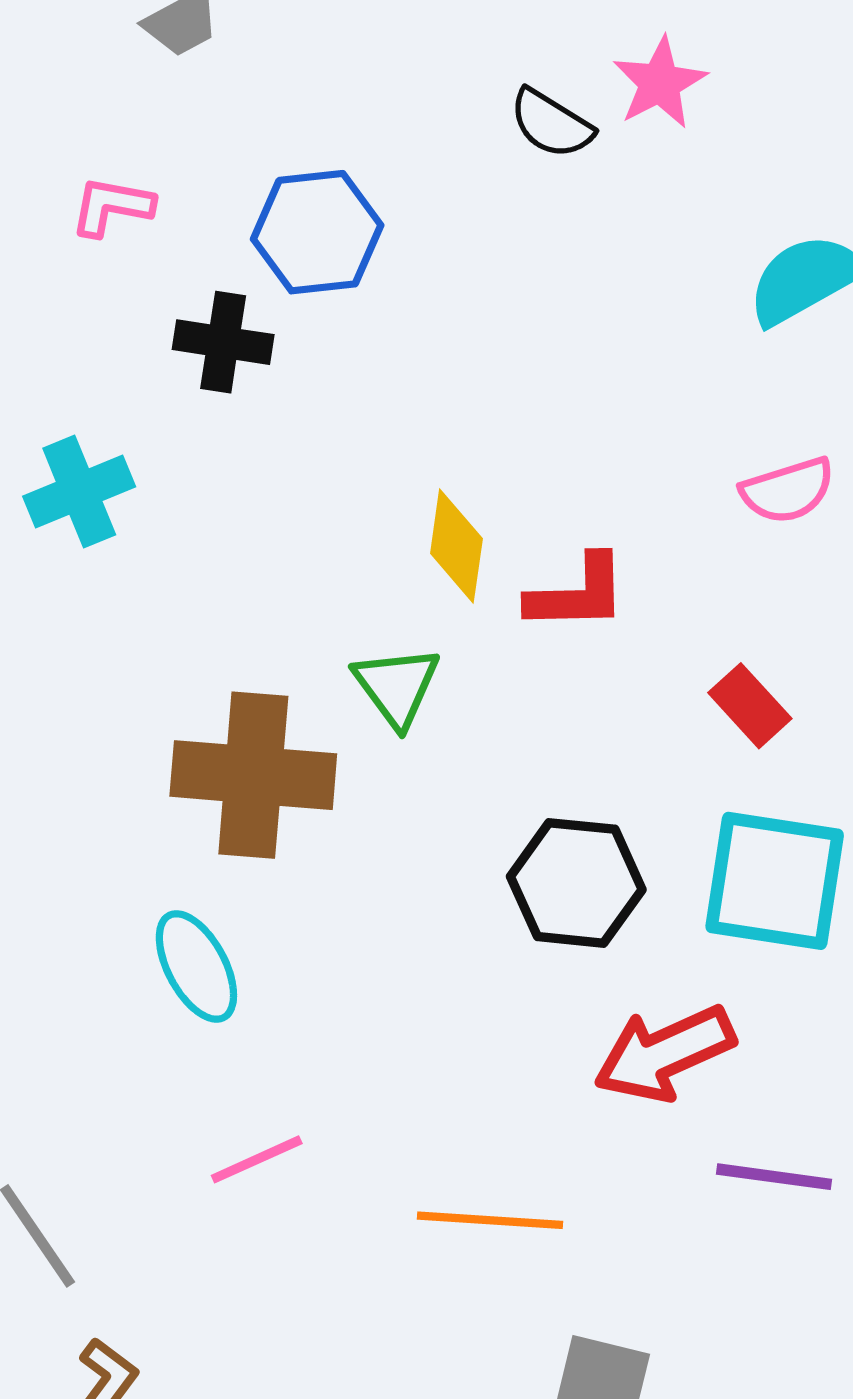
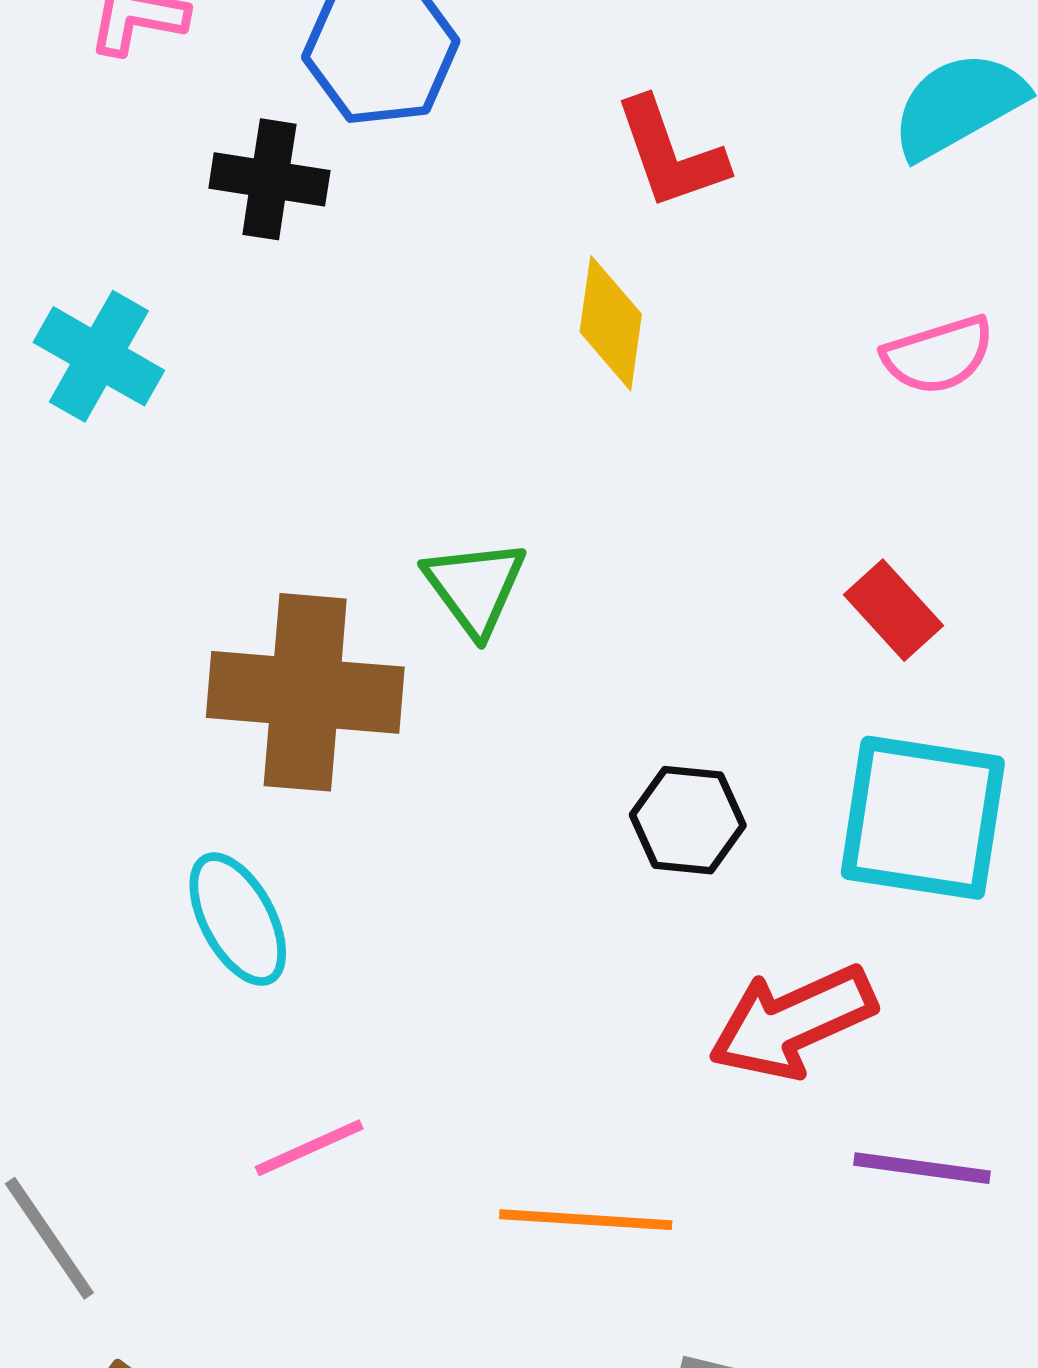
cyan cross: (79, 492) -> (99, 356), turned -38
yellow diamond: (456, 546) -> (611, 323), moved
red L-shape: (577, 593) -> (670, 154), moved, turned 72
black hexagon: (576, 883) -> (688, 820), size x0.7

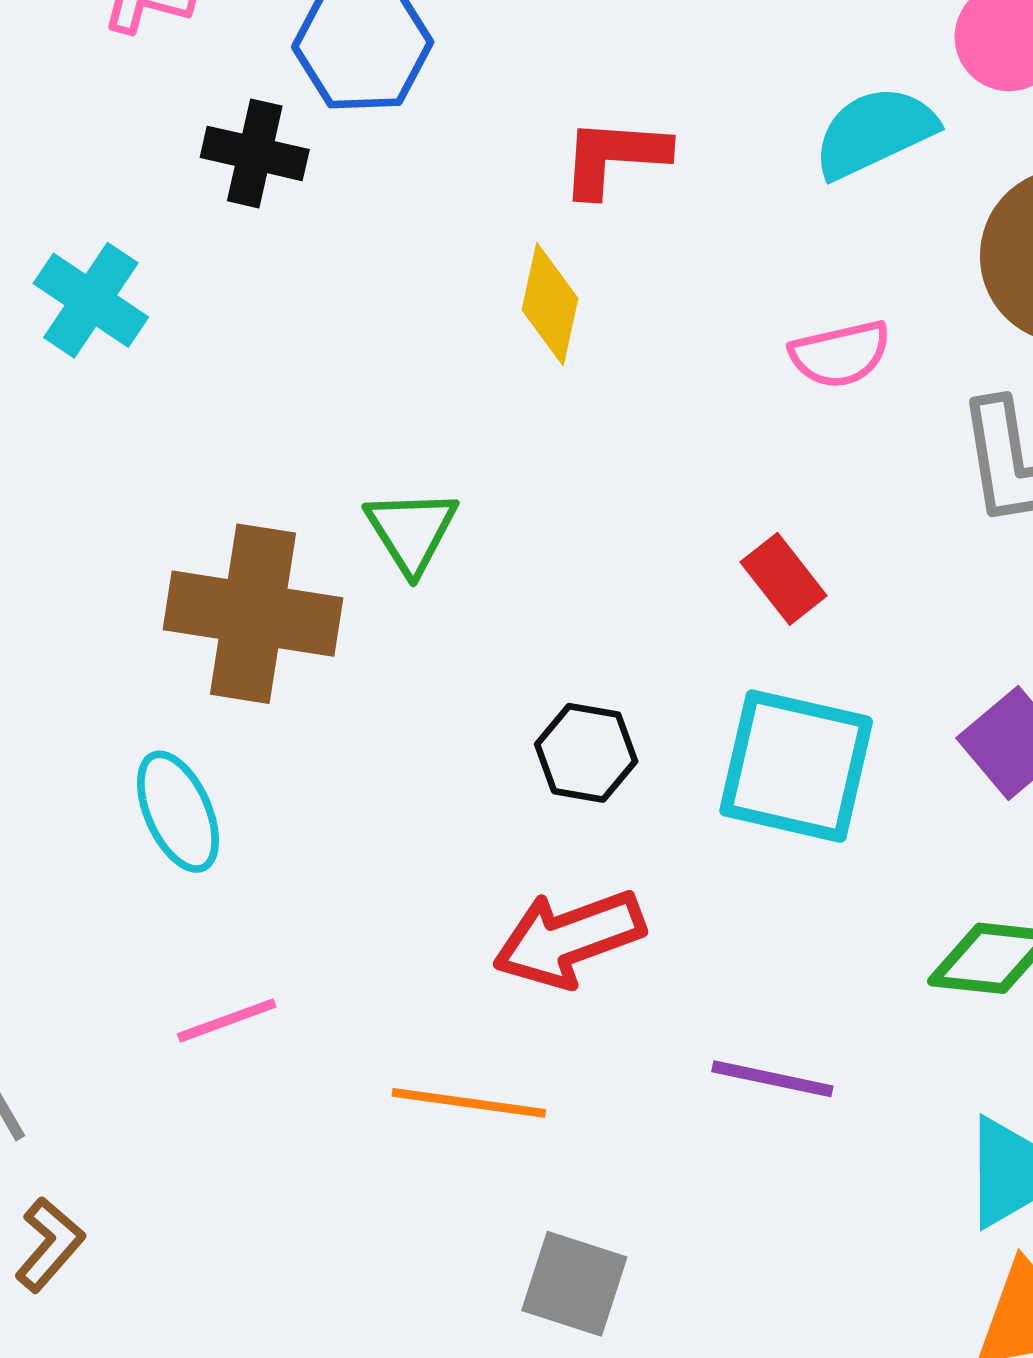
red L-shape: (670, 154) -> (614, 157), turned 109
red arrow: (792, 1022) -> (569, 938), moved

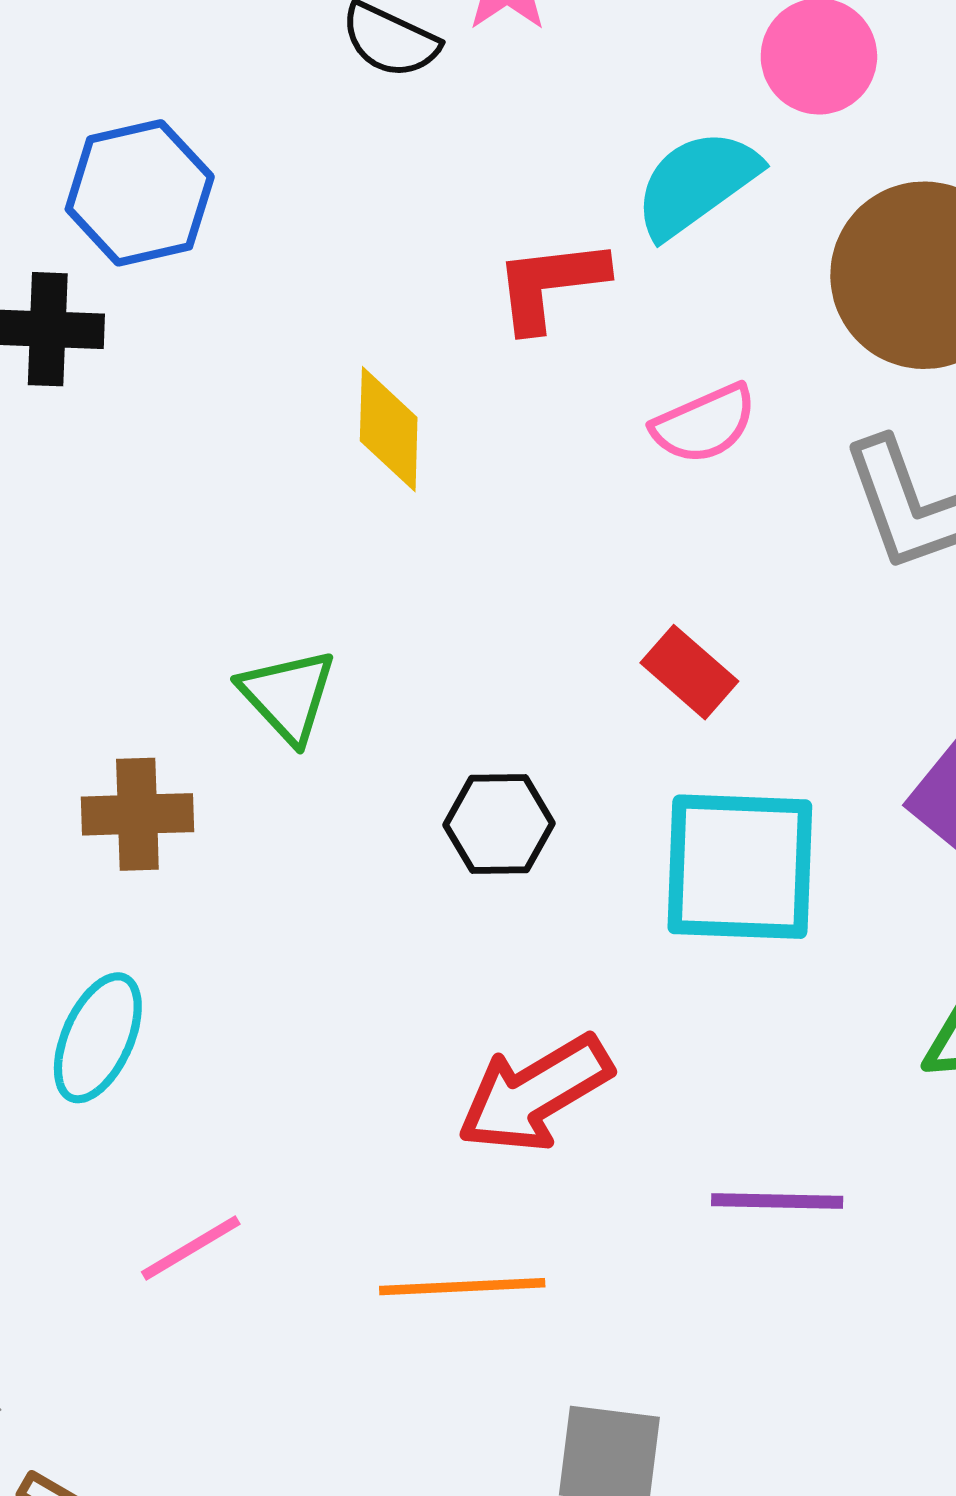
red L-shape: (614, 157) -> (550, 284), moved
brown cross: (253, 614) -> (137, 814), size x0.6
black hexagon: (586, 753) -> (499, 824), moved
cyan ellipse: (178, 812) -> (98, 1038), turned 59

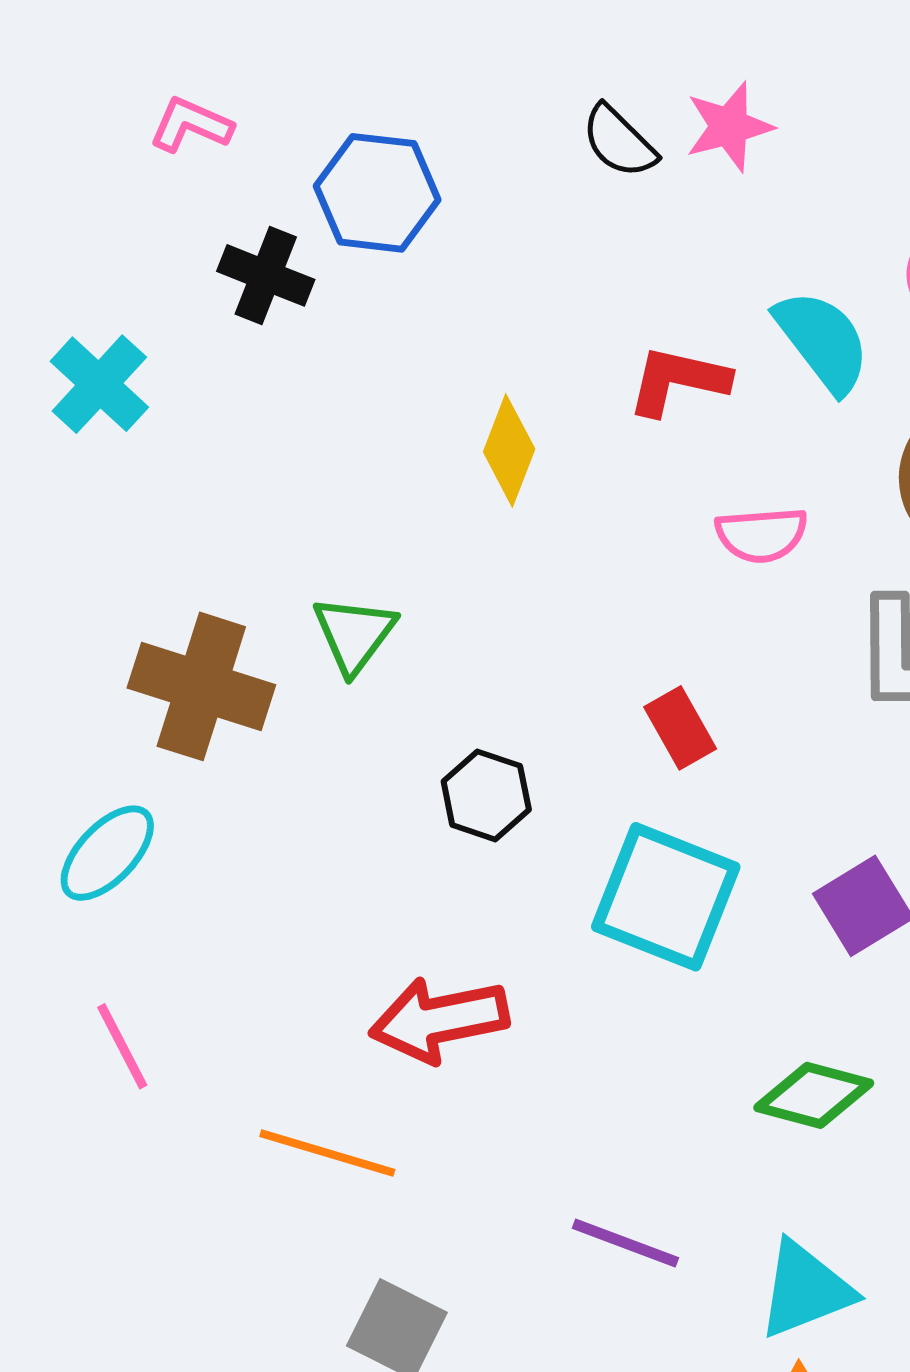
cyan semicircle: (696, 183) -> (823, 341), turned 69
brown cross: (137, 814) -> (201, 686), size x1.5
purple line: (777, 1201) -> (625, 1243), moved
pink line: (191, 1248) -> (122, 1046), turned 74

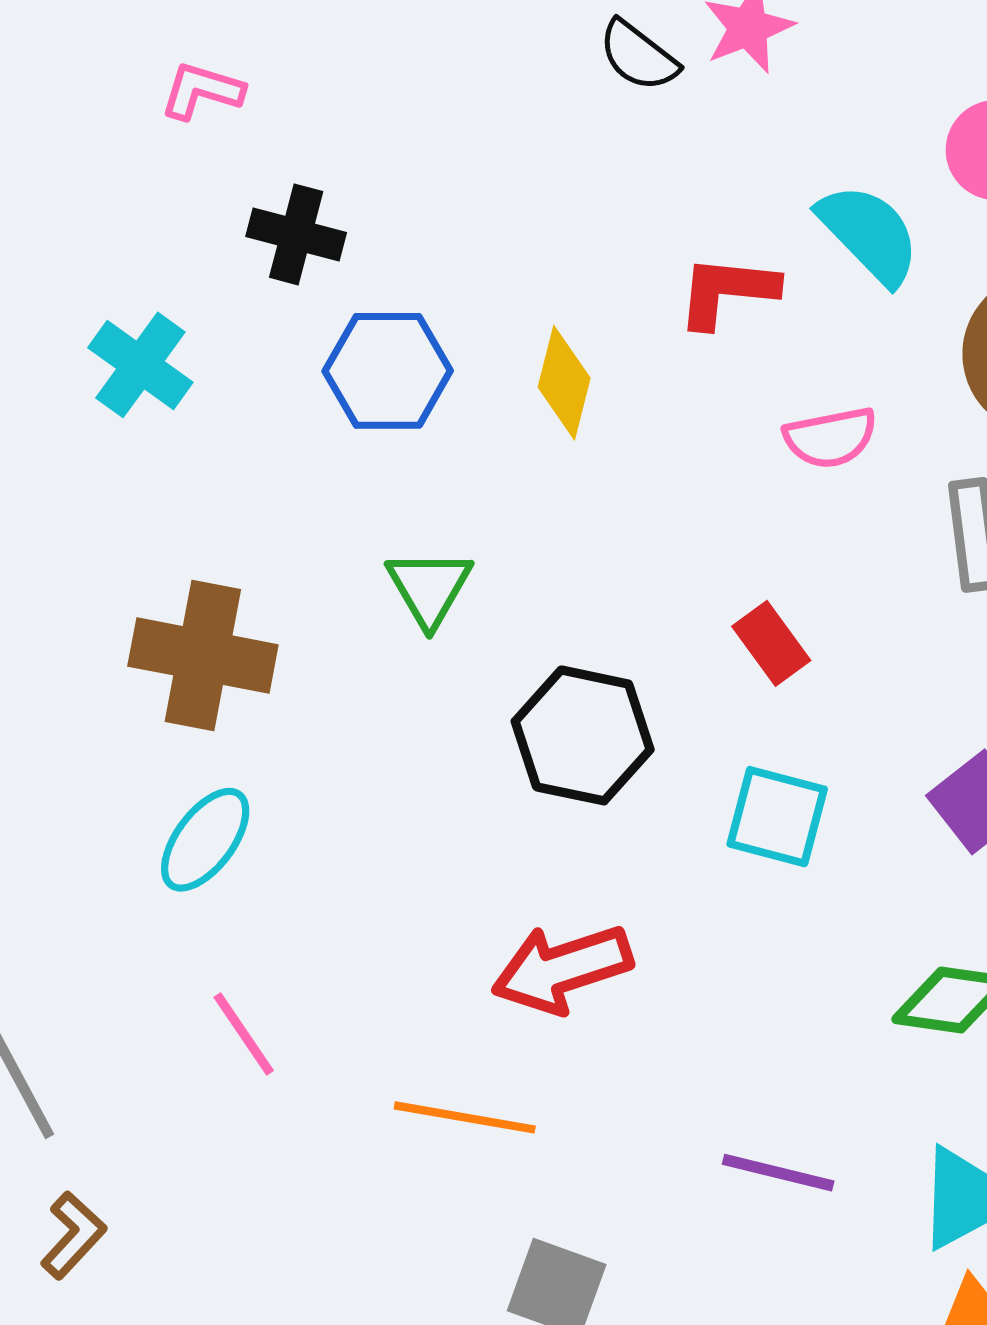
blue hexagon: (377, 193) -> (388, 371), moved
brown cross: (201, 686) -> (203, 655), moved
black hexagon: (486, 795) -> (583, 735), size x1.5
cyan square: (666, 897) -> (777, 817), size x0.7

